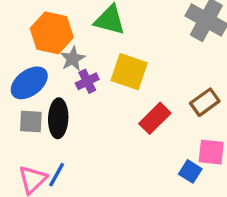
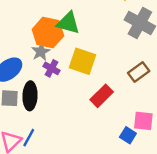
orange hexagon: (52, 33) -> (48, 33), moved
purple cross: (87, 81) -> (51, 68), turned -35
brown rectangle: (205, 102) -> (139, 72), moved

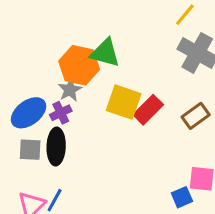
purple cross: (51, 68) -> (61, 113), moved, turned 35
red rectangle: (102, 96) -> (148, 110), moved
blue square: (128, 135) -> (182, 197), turned 35

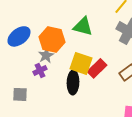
green triangle: (105, 53) -> (83, 26), moved
blue ellipse: (29, 113) -> (19, 36), moved
black ellipse: (56, 147) -> (73, 82), moved

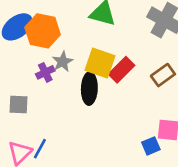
orange hexagon: (52, 39) -> (43, 31), moved
gray star: (46, 55) -> (63, 62), moved

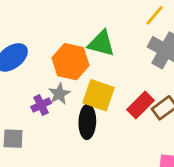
orange hexagon: (43, 31) -> (71, 62), moved
red rectangle: (121, 70) -> (141, 105), moved

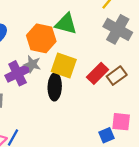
gray star: (59, 94) -> (32, 64), turned -30
purple cross: (41, 105) -> (18, 73), size x1.5

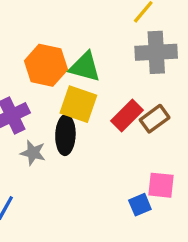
green triangle: (66, 24) -> (85, 67), moved
gray cross: (118, 29) -> (156, 52), turned -32
gray star: (32, 64) -> (33, 153), moved

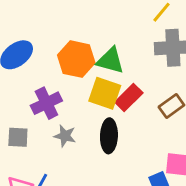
red rectangle: (127, 116) -> (129, 97), moved
black ellipse: (65, 135) -> (109, 136), moved

